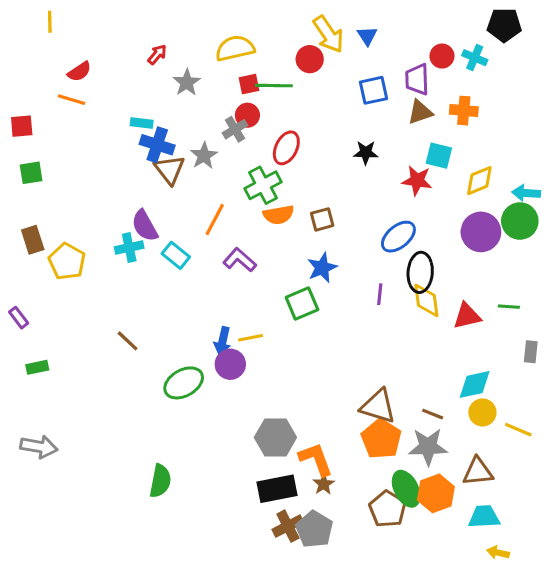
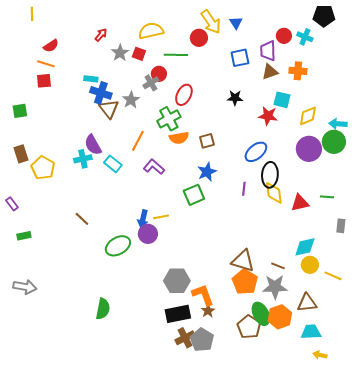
red square: (249, 84) -> (139, 54), moved, turned 32
red square: (22, 126) -> (44, 81), moved

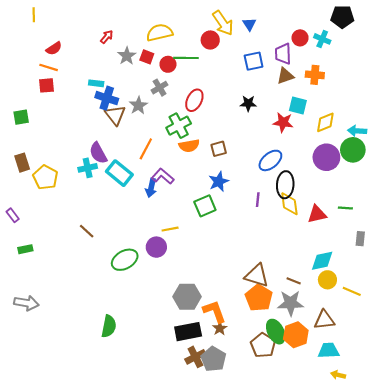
red circle: (159, 74) -> (168, 64), moved
cyan rectangle: (113, 164) -> (119, 173), size x1.4
blue arrow: (143, 219) -> (151, 188), moved

